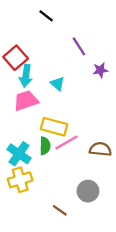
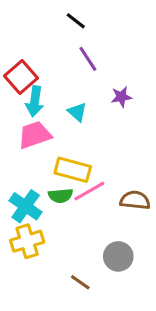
black line: (46, 16) -> (76, 21), moved
purple line: (79, 46) -> (88, 59), moved
purple star: (100, 70) -> (121, 97), moved
green semicircle: (45, 146) -> (61, 196), turned 84

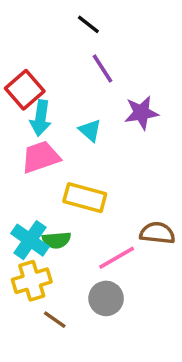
purple star: (121, 97) -> (141, 113), size x1.4
pink line: (89, 191) -> (117, 258), moved
green semicircle: (61, 196) -> (57, 240), moved
gray circle: (118, 256) -> (106, 298), moved
brown line: (80, 282) -> (55, 320), moved

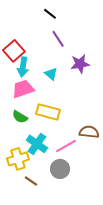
cyan cross: (30, 240) -> (37, 144), moved
green semicircle: (57, 240) -> (20, 117), moved, turned 35

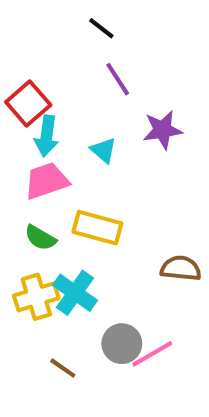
pink line: (66, 146) -> (152, 354), moved
yellow cross: (18, 159) -> (36, 297), moved

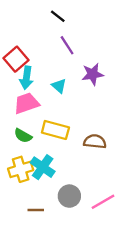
brown semicircle: (181, 268) -> (95, 142), moved
pink line: (152, 354) -> (103, 202), moved
brown line: (63, 368) -> (36, 210), turned -35

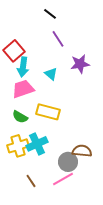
brown semicircle: (95, 142) -> (82, 151), moved
cyan cross: (43, 167) -> (37, 144), turned 30
gray circle: (69, 196) -> (68, 162), moved
pink line: (103, 202) -> (63, 179), moved
brown line: (36, 210) -> (31, 181), turned 56

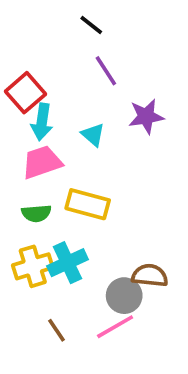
green semicircle: (20, 117) -> (36, 213), turned -35

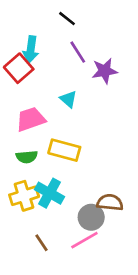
purple star: (146, 116) -> (105, 71), moved
cyan arrow: (42, 122) -> (31, 49), moved
cyan cross: (67, 263) -> (50, 193), turned -36

